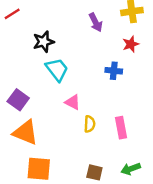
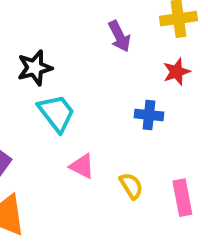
yellow semicircle: (90, 124) -> (131, 186), moved, turned -35
pink rectangle: (121, 128) -> (182, 198), moved

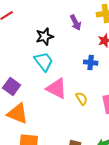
black star: (35, 68) -> (45, 37), moved
pink triangle: (82, 166) -> (57, 89), size x1.6

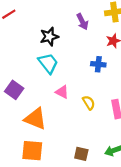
pink triangle: (57, 89) -> (62, 92), size x0.6
orange triangle: (18, 114) -> (35, 119), moved

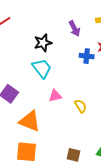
blue cross: (98, 64) -> (87, 56), moved
pink triangle: (62, 92) -> (55, 96), turned -40

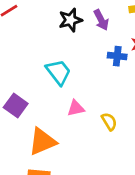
black star: (43, 43) -> (70, 20), moved
orange triangle: (30, 121) -> (42, 142), turned -45

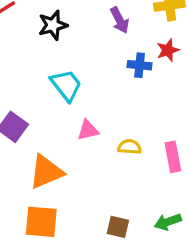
black star: (70, 20) -> (53, 25), moved
yellow semicircle: (109, 122) -> (130, 147), turned -54

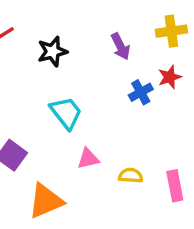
blue cross: (140, 65) -> (141, 92), turned -35

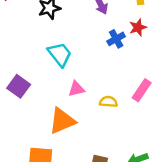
pink rectangle: (175, 186) -> (142, 90), moved, turned 45
orange triangle: (46, 201) -> (62, 121), moved

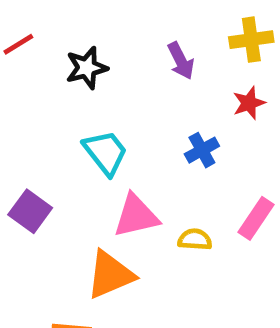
blue cross: (116, 39) -> (202, 150), moved
pink triangle: (76, 89) -> (136, 216), size x1.5

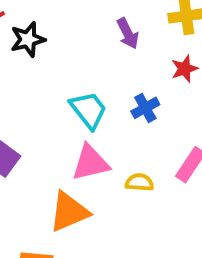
black star: (87, 68) -> (28, 39), moved
cyan trapezoid: (105, 152) -> (89, 110), moved

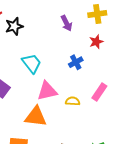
cyan trapezoid: (89, 110) -> (32, 63), moved
orange triangle: (69, 212) -> (36, 117), turned 30

